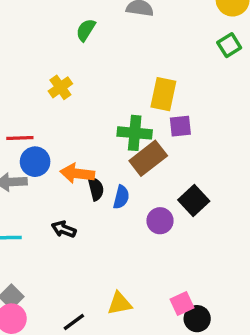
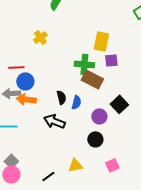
brown rectangle: (148, 158) -> (92, 79), turned 65
orange arrow: (77, 173) -> (26, 99), moved
black arrow: (64, 229) -> (54, 121), moved, size x1.5
black circle: (197, 319) -> (95, 139), moved

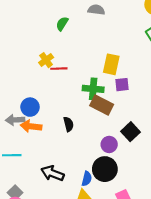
red line: (16, 67) -> (59, 69), moved
blue semicircle: (76, 102) -> (87, 179), moved
black arrow: (54, 121) -> (52, 173), moved
black circle: (95, 139) -> (105, 169), size x1.5

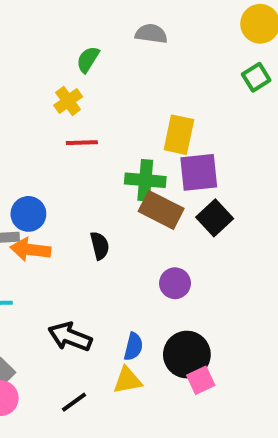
yellow cross: (46, 60) -> (68, 101), moved
purple square: (122, 85) -> (199, 172), size x1.5
black square: (131, 132) -> (215, 218), moved
black circle: (105, 169) -> (187, 355), moved

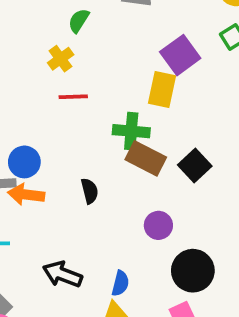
purple square: (199, 172) -> (180, 55), moved, turned -30
black circle: (187, 355) -> (193, 271), moved

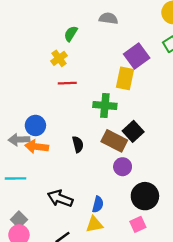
brown rectangle: (146, 158) -> (114, 141), moved
black square: (195, 166) -> (133, 131), moved

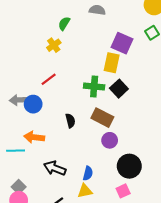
purple square: (137, 56) -> (122, 43), turned -30
red line: (67, 83) -> (49, 79), moved, turned -35
black square: (133, 131) -> (119, 89), moved
gray arrow: (19, 140) -> (19, 100), moved
orange arrow: (37, 147) -> (34, 137), moved

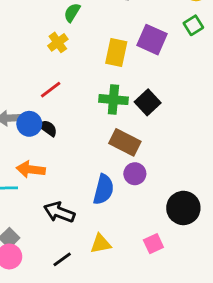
yellow rectangle: (112, 63) -> (116, 52), moved
black semicircle: (70, 121) -> (48, 128), moved, turned -40
black circle: (129, 166) -> (183, 208), moved
blue semicircle: (88, 173) -> (103, 189), moved, size x1.5

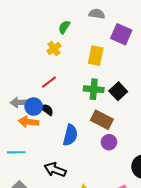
purple square: (152, 40) -> (121, 34), moved
orange arrow: (31, 169) -> (29, 122), moved
blue semicircle: (103, 189) -> (70, 135), moved

